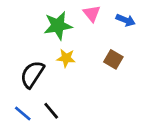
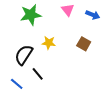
green star: (58, 26) -> (31, 15), moved
black line: (51, 111) -> (38, 74), moved

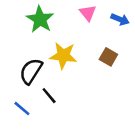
green star: (31, 15) -> (40, 19), turned -30
yellow star: (49, 43) -> (63, 56), size x1.5

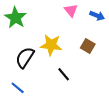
green star: (40, 19) -> (15, 18), moved
black line: (49, 96) -> (64, 74), moved

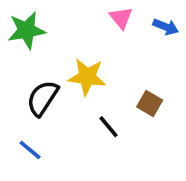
green star: (15, 18) -> (26, 30), turned 30
brown square: (88, 46) -> (150, 104), moved

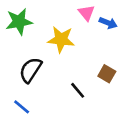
blue arrow: (166, 27) -> (108, 23), moved
yellow star: (87, 77) -> (61, 39), moved

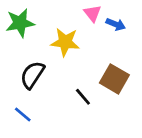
brown square: (107, 74) -> (114, 79), size x1.5

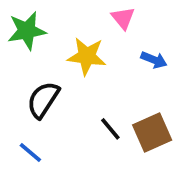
blue arrow: (116, 24) -> (154, 60), moved
brown square: (114, 79) -> (152, 133), moved, turned 36

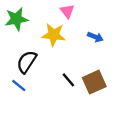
pink triangle: (123, 18) -> (67, 11), moved
blue line: (30, 152) -> (19, 85), moved

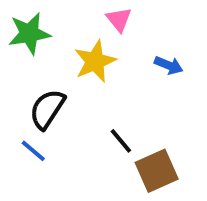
yellow star: (54, 35) -> (95, 61), turned -30
brown square: (94, 82) -> (157, 171), moved

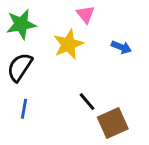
black semicircle: (47, 109) -> (20, 67), moved
blue line: (33, 151) -> (24, 109), turned 60

